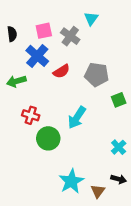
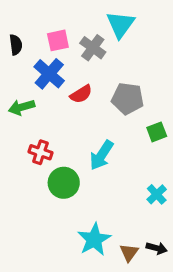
cyan triangle: (91, 19) -> (120, 24), size x1.5
black arrow: (119, 179) -> (157, 248), moved

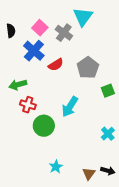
pink square: (58, 40) -> (40, 28), turned -35
gray pentagon: (128, 99) -> (88, 68), turned 30
green arrow: (22, 107) -> (18, 85), moved
cyan star: (94, 239) -> (56, 167), moved, size x0.6

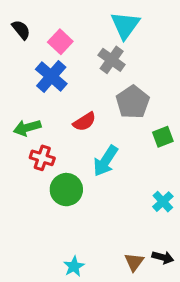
black semicircle: (11, 31) -> (21, 30), moved, turned -32
gray cross: (64, 33) -> (112, 60), moved
red semicircle: (56, 65) -> (84, 122), moved
cyan star: (56, 167) -> (74, 266), moved

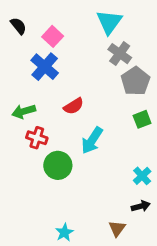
gray cross: (112, 60) -> (120, 54), moved
gray pentagon: (133, 102) -> (135, 81), moved
black arrow: (163, 257) -> (141, 206), moved, turned -30

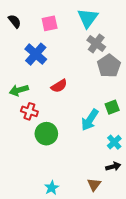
pink square: (53, 36) -> (50, 23), moved, turned 35
green square: (142, 119) -> (112, 107), moved
cyan arrow: (92, 140) -> (90, 120), moved

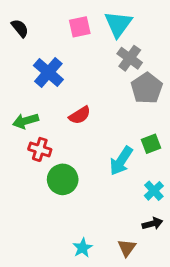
pink square: (50, 23) -> (80, 27), moved
cyan star: (52, 188) -> (83, 248), moved

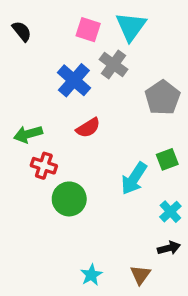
pink square: (80, 27) -> (88, 30), turned 30
gray cross: (130, 58) -> (113, 64), moved
blue cross: (48, 72) -> (74, 80), moved

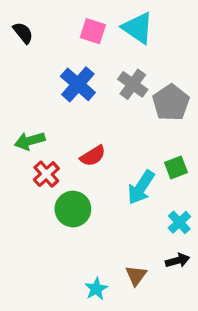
cyan triangle: (131, 26) -> (138, 28), turned -32
gray cross: (113, 64) -> (133, 84), moved
red semicircle: (88, 128) -> (93, 156), moved
red cross: (44, 166) -> (46, 174), turned 30
brown triangle: (140, 275) -> (136, 275), moved

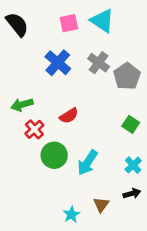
pink square: (93, 31) -> (69, 23), turned -30
black semicircle: (23, 33) -> (17, 24), size x1.5
green square: (176, 167) -> (131, 124), turned -35
cyan arrow: (141, 187) -> (87, 163), moved

